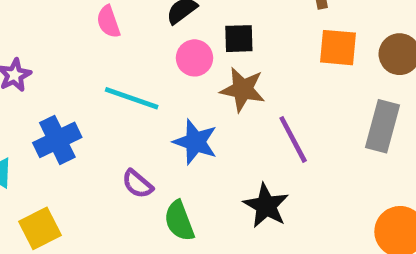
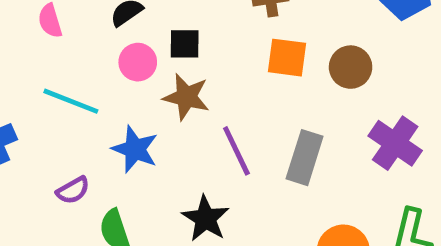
gray rectangle: (383, 126) -> (305, 158), moved
purple semicircle: (137, 184) -> (73, 190), turned -72

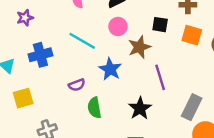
black square: (185, 44) -> (160, 25), moved
brown star: (186, 97) -> (139, 47), turned 30
gray rectangle: (305, 158) -> (192, 107), moved

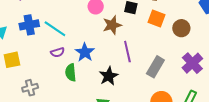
cyan line: (82, 41) -> (55, 29), moved
blue star: (110, 69) -> (85, 52), moved
gray rectangle: (192, 107) -> (155, 67), moved

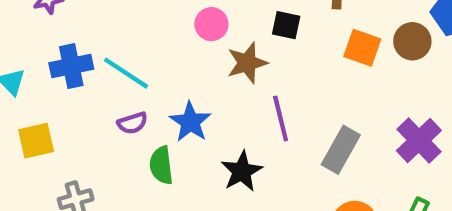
orange square: (157, 18) -> (362, 48), moved
brown circle: (181, 28) -> (412, 41), moved

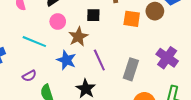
cyan line: (126, 73) -> (34, 42), moved
blue star: (190, 122) -> (66, 60), moved

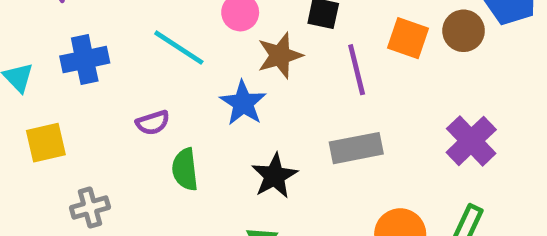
purple line: (99, 60) -> (357, 70), moved
gray rectangle: (131, 69) -> (356, 148), moved, turned 50

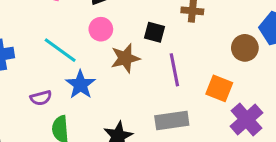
orange square: (408, 38) -> (219, 88), moved
blue star: (243, 103) -> (80, 85), moved

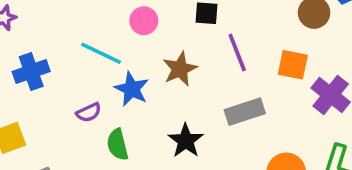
brown star: (125, 58) -> (180, 69), moved

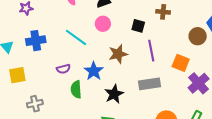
blue star: (132, 89) -> (94, 71), moved

